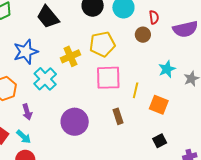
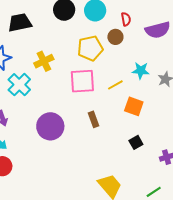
black trapezoid: (48, 17) -> (20, 23), turned 120
yellow pentagon: (102, 44) -> (90, 48), moved
cyan star: (167, 69) -> (141, 71), turned 30
yellow line: (136, 90) -> (115, 85), moved, turned 49

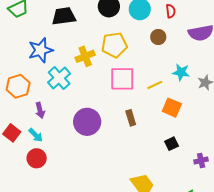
red semicircle: (126, 19) -> (171, 11), moved
yellow pentagon: (90, 48) -> (114, 45), moved

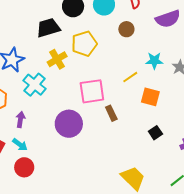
black trapezoid: (64, 16) -> (48, 28), moved
pink square: (122, 79) -> (92, 91), moved
purple arrow: (40, 110) -> (20, 119), turned -147

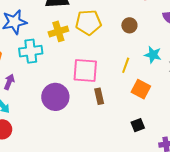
brown circle: (126, 29) -> (129, 25), moved
yellow line: (130, 77) -> (126, 65), turned -49
cyan cross: (34, 85) -> (31, 51), turned 30

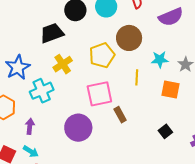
yellow pentagon: (88, 22) -> (102, 55), moved
brown circle: (129, 25) -> (129, 38), size x1.6
orange square: (141, 89) -> (170, 89), moved

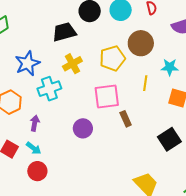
purple circle: (78, 128) -> (83, 128), size x0.7
black square: (165, 131) -> (169, 139), size x1.6

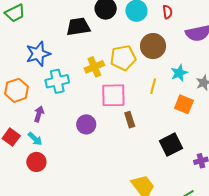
yellow cross: (72, 64) -> (94, 67), moved
cyan star: (170, 67) -> (179, 73), turned -30

